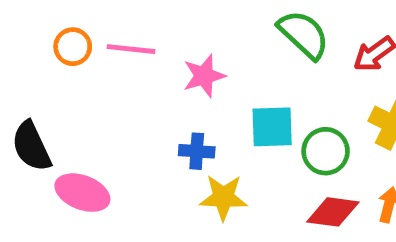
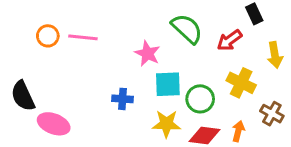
pink star: (204, 76) -> (147, 53), moved, turned -30
yellow star: (223, 197) -> (166, 124), moved

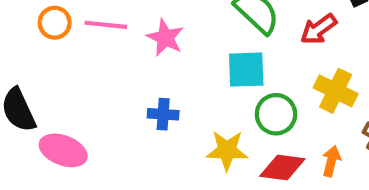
pink star: (147, 53) -> (165, 38), moved
cyan square: (168, 84) -> (246, 70), moved

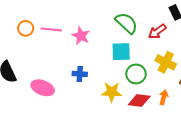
pink ellipse: (63, 150) -> (43, 88), moved

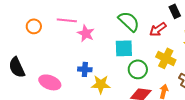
pink line: (51, 29) -> (67, 20), moved
yellow star: (112, 92) -> (101, 84), moved

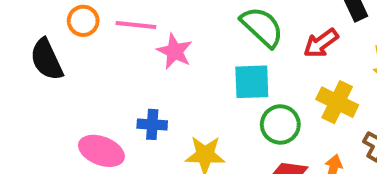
orange circle: (34, 26) -> (83, 21), moved
black semicircle: (17, 67) -> (47, 59), moved
blue cross: (85, 69) -> (152, 124), moved

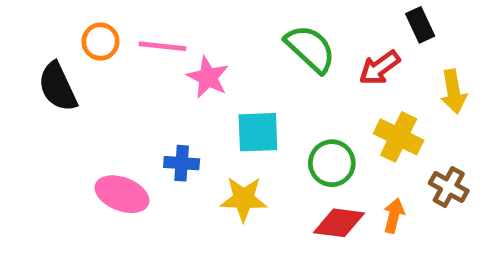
cyan square: (252, 82) -> (258, 132), moved

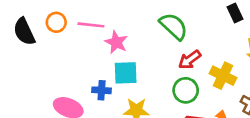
red arrow: (380, 68) -> (190, 60), moved
black semicircle: (58, 87) -> (24, 32), moved
cyan square: (258, 132) -> (126, 73), moved

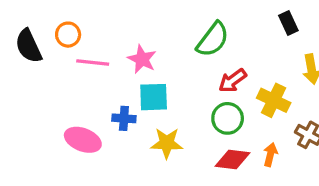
pink line: (91, 25) -> (93, 62), moved
green semicircle: (174, 26) -> (213, 39), turned 84

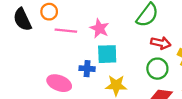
red arrow: (232, 81) -> (161, 43), turned -132

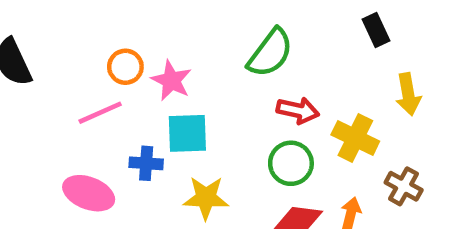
orange circle: (49, 12) -> (125, 67), moved
pink line: (66, 31) -> (100, 113), moved, turned -30

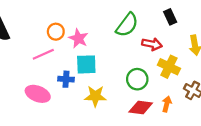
black rectangle: (376, 30) -> (170, 17), moved
red arrow: (298, 110) -> (152, 44), moved

